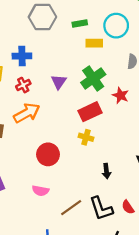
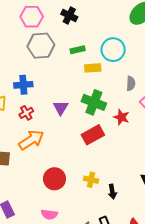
green cross: (93, 79) -> (94, 102), turned -30
yellow cross: (86, 137) -> (91, 180), moved

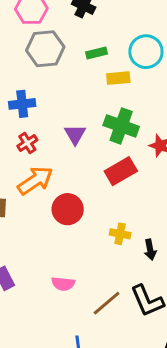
red circle: (54, 179) -> (68, 209), moved

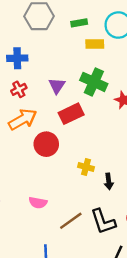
red rectangle: (121, 171) -> (71, 114), moved

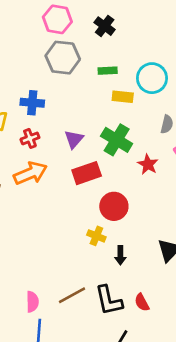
red circle: (46, 144) -> (114, 206), moved
pink semicircle: (38, 203) -> (32, 302), moved, turned -108

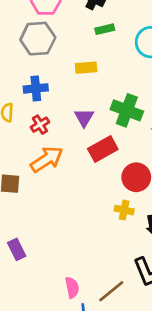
gray hexagon: (63, 58) -> (38, 39), moved
green rectangle: (108, 71) -> (105, 29), moved
yellow rectangle: (123, 97) -> (86, 68), moved
brown line: (72, 295) -> (111, 291), moved

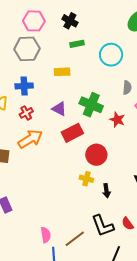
purple triangle: (84, 117) -> (59, 109), turned -35

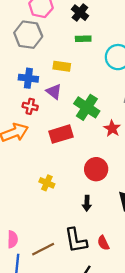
blue cross: (24, 86) -> (28, 78), moved
purple triangle: (59, 109) -> (54, 92), moved
red cross: (26, 113) -> (30, 106), moved, turned 32
red circle: (96, 155) -> (96, 169), moved
yellow cross: (86, 179) -> (47, 183), moved

